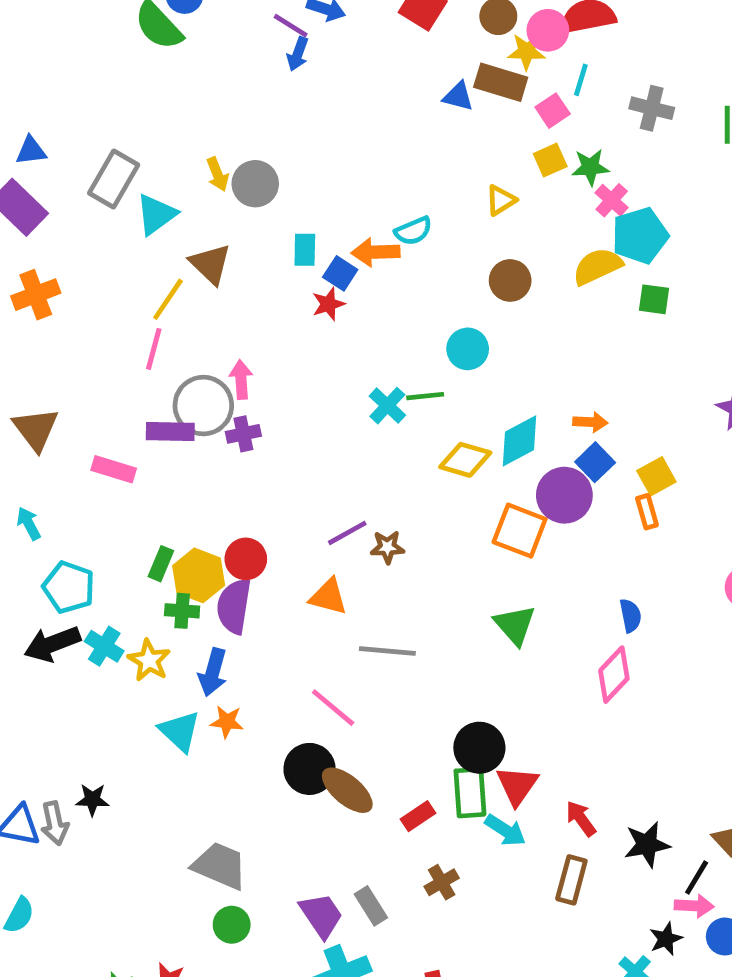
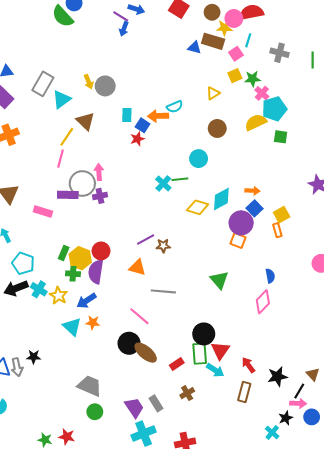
orange square: (520, 531) -> (238, 241), moved, size x0.7
blue arrow: (213, 672) -> (86, 301), turned 42

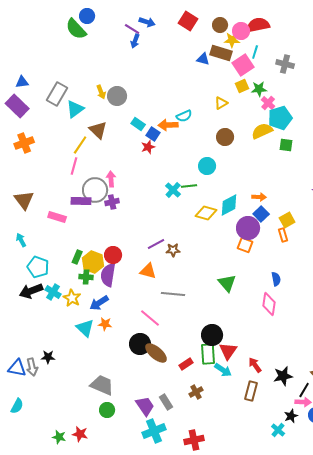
pink square: (236, 54) -> (243, 65), size x1.5
cyan rectangle: (127, 115) -> (138, 124), turned -56
pink diamond: (263, 302) -> (269, 304), turned -35

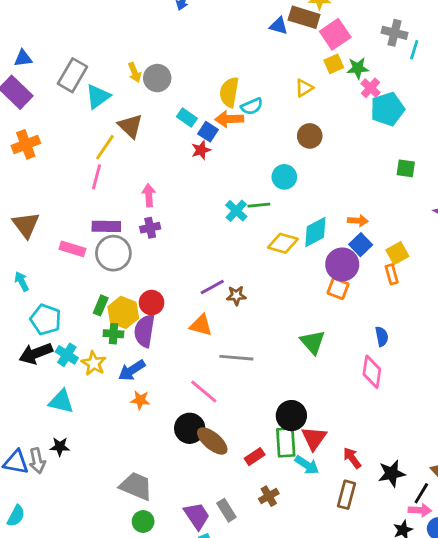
cyan line: (255, 52) -> (414, 50), moved
yellow semicircle: (262, 131) -> (229, 92), moved, turned -55
green square: (286, 145) -> (406, 168), moved
gray circle: (95, 190) -> (113, 253), moved
cyan triangle: (85, 328) -> (61, 401), moved, turned -30

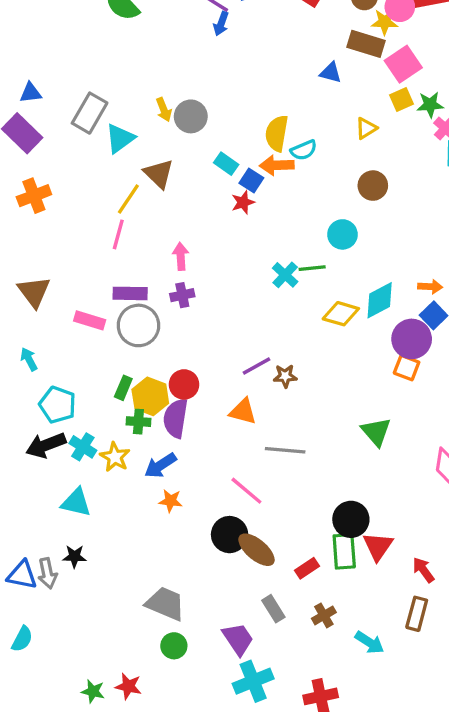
blue triangle: (279, 26) -> (331, 73), moved
cyan arrow: (307, 465) -> (369, 642), moved
gray rectangle: (226, 510) -> (273, 609), moved

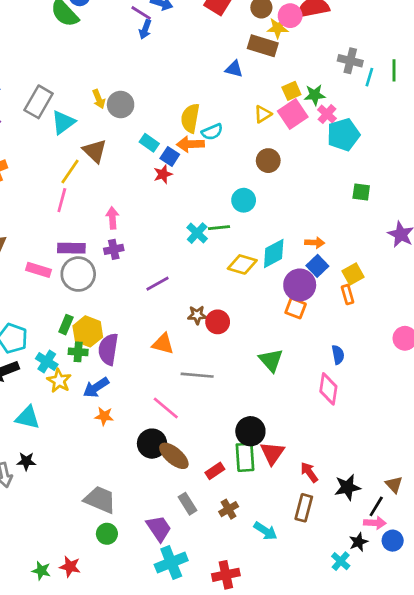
pink square: (403, 64) -> (293, 114), moved
purple line: (257, 366) -> (157, 284), moved
red circle: (184, 384) -> (218, 322), moved
cyan cross: (83, 447) -> (47, 362), moved

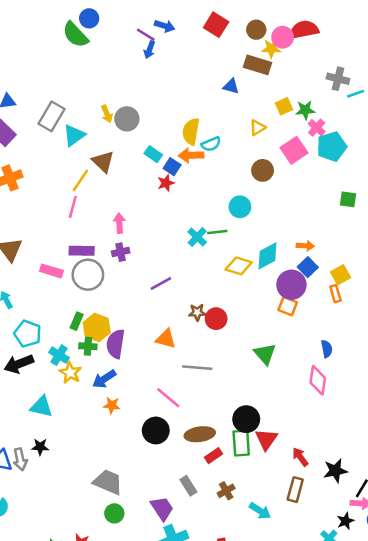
cyan line: (369, 77) -> (356, 94), turned 54
pink square: (293, 114) -> (294, 150), moved
brown ellipse: (174, 456) -> (200, 434), moved, turned -48

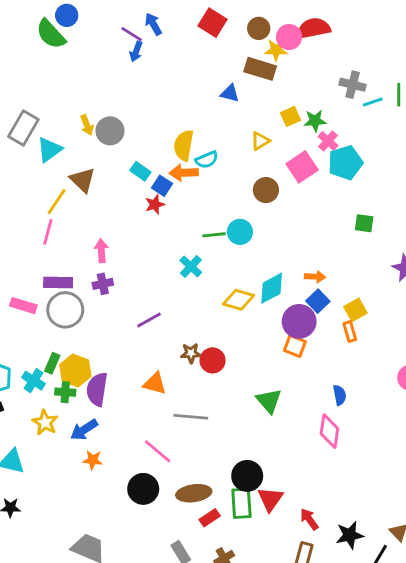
blue arrow: (165, 26) -> (153, 24), turned -138
green line: (217, 232) -> (214, 235), moved
cyan cross: (59, 355) -> (33, 381), moved

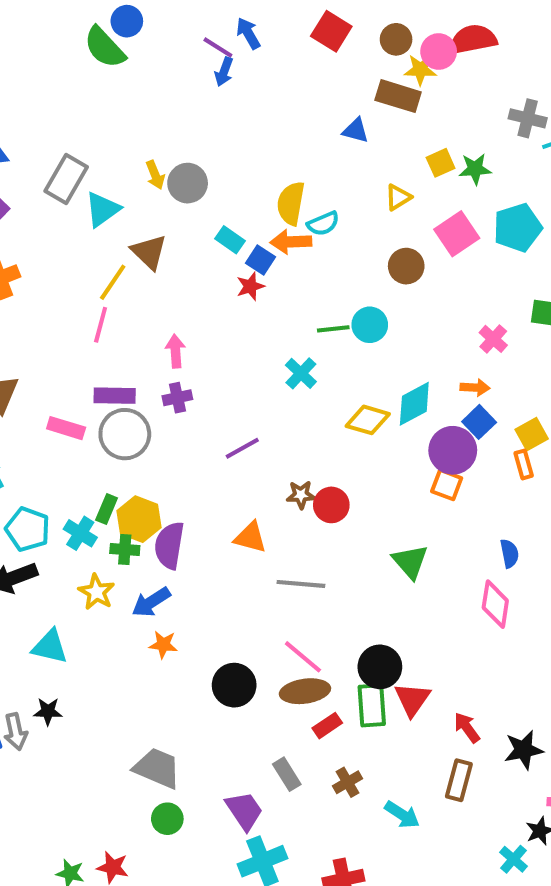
pink cross: (328, 141) -> (493, 339), moved
pink line: (158, 451) -> (303, 657), moved

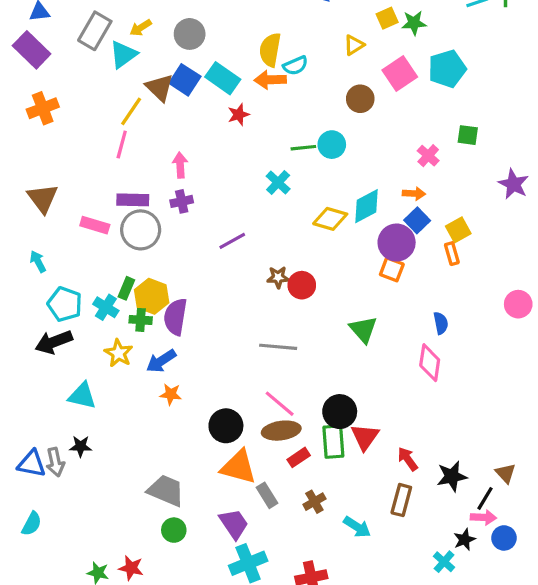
yellow arrow: (155, 175) -> (141, 28), moved, turned 80
cyan rectangle: (230, 240) -> (223, 78), size x1.5
blue square: (260, 260) -> (185, 80), moved, size x1.4
orange triangle: (250, 537) -> (239, 467), moved, size x1.4

